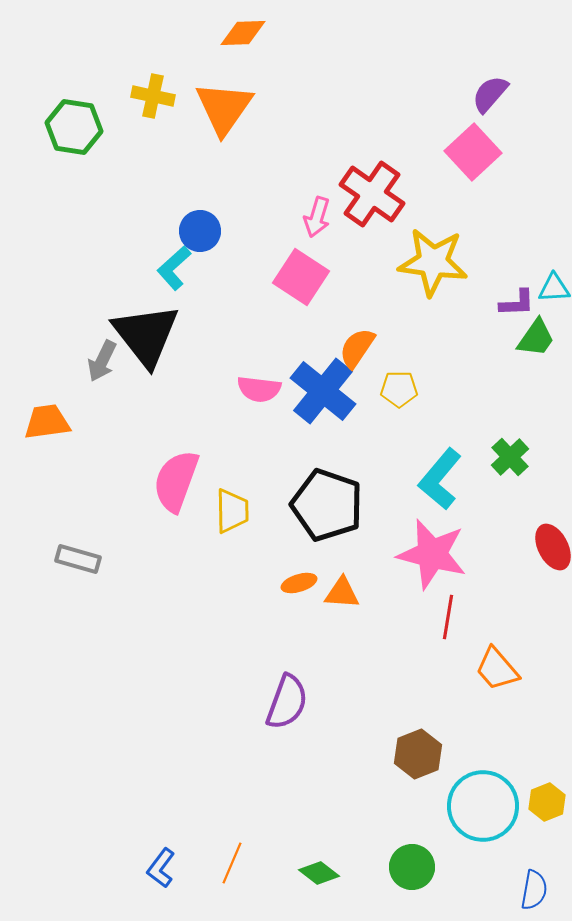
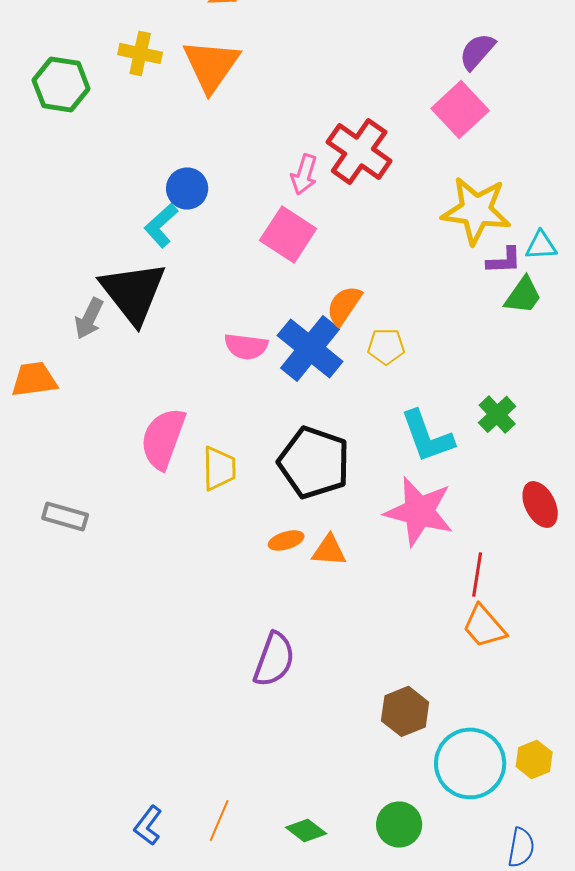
yellow star: (433, 262) -> (476, 210), moved
cyan L-shape: (440, 479) -> (427, 436), turned -60
red line: (448, 617) -> (477, 574), moved

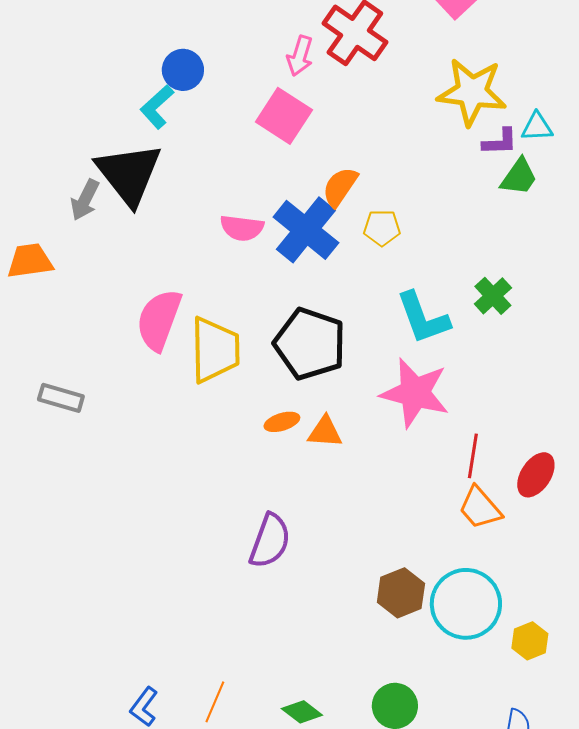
yellow trapezoid: (219, 468) -> (215, 350), size x1.5
red ellipse: (540, 504) -> (536, 475), moved, turned 60
cyan circle: (470, 763) -> (466, 604), moved

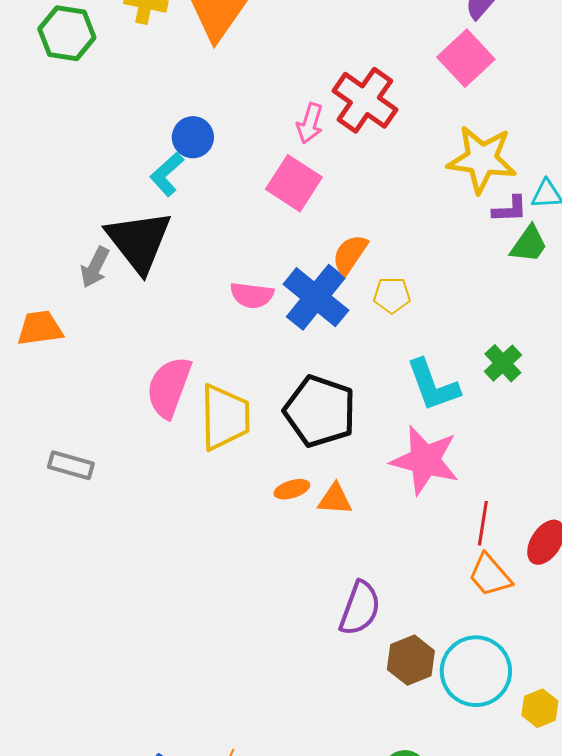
purple semicircle: (270, 541) -> (360, 608), moved

